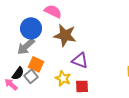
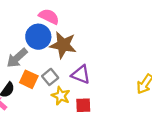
blue circle: (31, 28) -> (38, 37), moved
gray square: (31, 76) -> (50, 77), moved

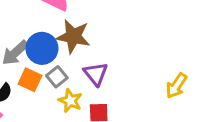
blue circle: (38, 37) -> (42, 48), moved
purple triangle: (81, 75) -> (96, 74), turned 30

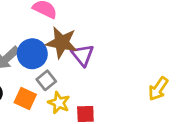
purple triangle: (96, 74) -> (83, 55), moved
orange square: (30, 80) -> (25, 99), moved

